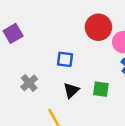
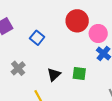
blue square: (65, 59) -> (37, 38), moved, turned 32

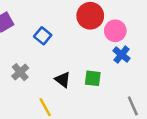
black triangle: (54, 75) -> (63, 80), turned -40

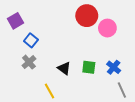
blue square: (43, 36) -> (31, 40), moved
blue cross: (122, 55) -> (114, 67), moved

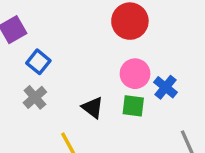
pink circle: (107, 28) -> (135, 74), moved
blue cross: (114, 67) -> (166, 87), moved

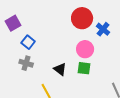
blue cross: (166, 87) -> (103, 29), moved
gray cross: (35, 97) -> (26, 63), turned -32

